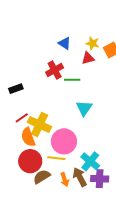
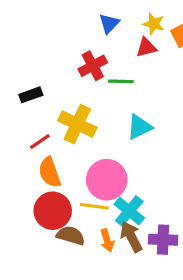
blue triangle: (65, 43) -> (109, 23), turned 40
cyan triangle: (84, 108) -> (139, 127), turned 30
yellow cross: (40, 124) -> (77, 124), moved
cyan cross: (90, 161) -> (129, 211), moved
brown semicircle: (42, 177) -> (71, 235), turned 48

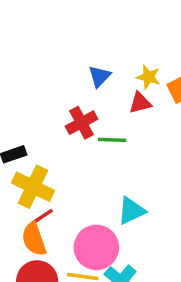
yellow cross: (77, 124) -> (33, 187), moved
cyan triangle: (139, 127) -> (131, 211), moved
red line: (40, 142) -> (42, 217), moved

